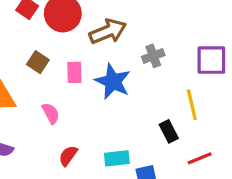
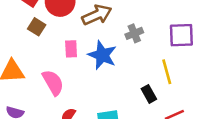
brown square: (38, 62) -> (37, 27), moved
pink semicircle: (51, 113) -> (53, 83), size x1.5

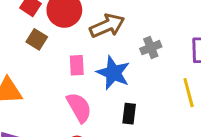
pink semicircle: (53, 83) -> (79, 107), moved
black rectangle: (149, 94) -> (129, 114), moved, turned 36

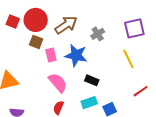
brown square: (37, 39) -> (36, 42), moved
black rectangle: (129, 114) -> (92, 80), turned -64

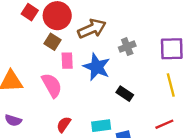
yellow line: (128, 59) -> (171, 85), moved
black rectangle: (92, 80) -> (125, 94), moved
pink semicircle: (58, 83) -> (52, 85), moved

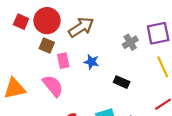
gray cross: (127, 47) -> (130, 42), moved
blue star: (97, 67) -> (91, 62), size x0.6

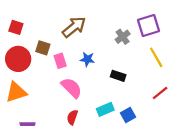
red circle: (47, 21) -> (18, 59), moved
pink semicircle: (53, 86) -> (72, 88), moved

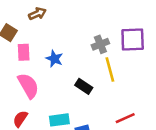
brown arrow: (74, 27) -> (37, 14), moved, size x0.6
yellow line: (156, 57) -> (110, 69), moved

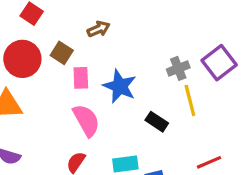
purple square: (133, 40) -> (219, 63), turned -36
blue star: (54, 59) -> (120, 86), size x1.5

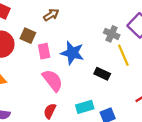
gray cross: (178, 68) -> (112, 34), turned -35

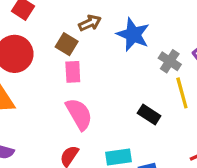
brown square: (28, 36) -> (67, 44), moved
blue star: (72, 53) -> (133, 35), moved

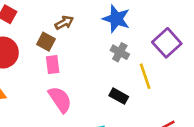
blue star: (133, 35) -> (116, 19), moved
gray cross: (170, 61) -> (120, 52), moved

